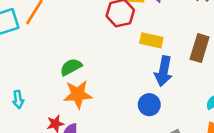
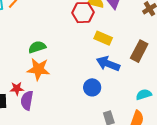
blue arrow: (164, 71) -> (108, 64), turned 90

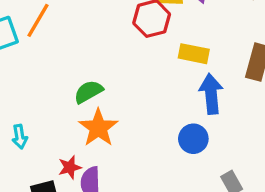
blue arrow: (108, 64) -> (211, 94), turned 75
orange star: (38, 69) -> (98, 128), turned -30

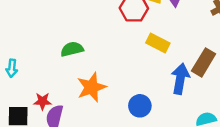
blue arrow: (211, 94) -> (180, 79), moved
orange star: (98, 128) -> (91, 87), moved

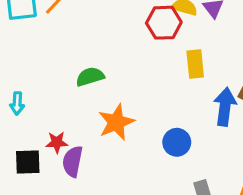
yellow rectangle: (158, 43) -> (195, 64), turned 60

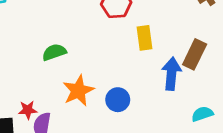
blue circle: (177, 142) -> (118, 100), moved

